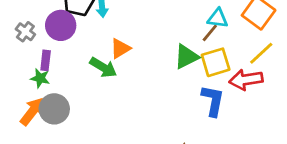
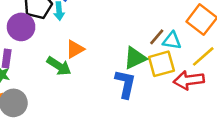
cyan triangle: (218, 18) -> (172, 41), moved
blue L-shape: (213, 101) -> (125, 84), moved

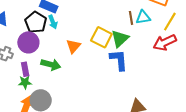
brown line: (157, 37) -> (131, 18), turned -32
yellow square: (161, 64) -> (101, 37), moved, turned -30
green arrow: (59, 66) -> (51, 65), moved

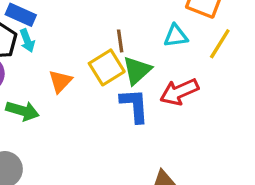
brown line: (131, 18) -> (120, 41), moved
yellow square: (101, 37) -> (107, 67), turned 30
red arrow: (165, 42) -> (179, 92), moved

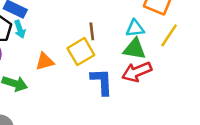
green triangle: (137, 70) -> (134, 49), moved, turned 50
orange triangle: (60, 81) -> (45, 61), turned 30

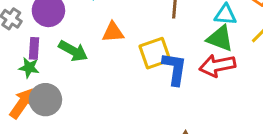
yellow square: (81, 52) -> (155, 53), moved

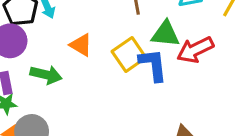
orange triangle: (113, 32) -> (81, 45), turned 50
green triangle: (220, 38) -> (165, 34), moved

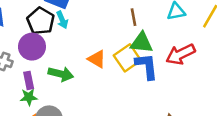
green triangle: (165, 34) -> (142, 43), moved
orange triangle: (81, 45) -> (97, 59), moved

